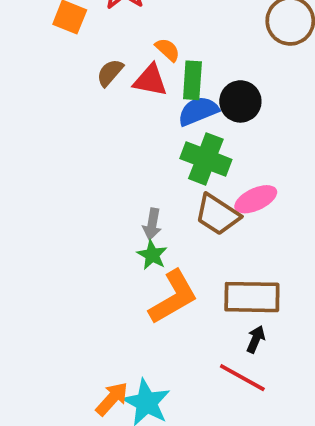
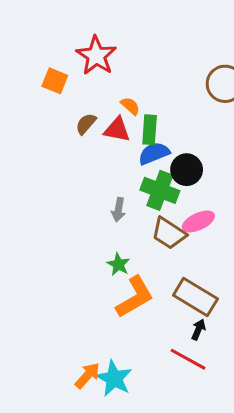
black circle: (240, 101) -> (187, 170), moved
gray arrow: (152, 224) -> (118, 210), moved
brown rectangle: (252, 297) -> (195, 297), turned 30

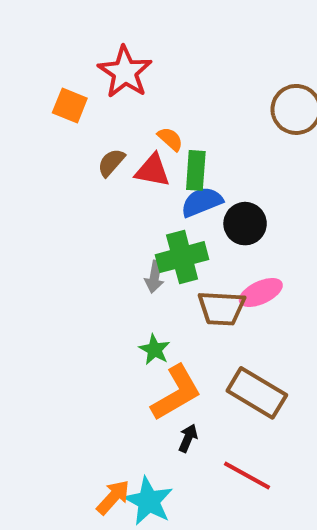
green cross: (160, 190) -> (182, 257), moved, turned -36
brown trapezoid: (169, 233) -> (221, 308), turned -30
black arrow: (198, 330) -> (188, 438), moved

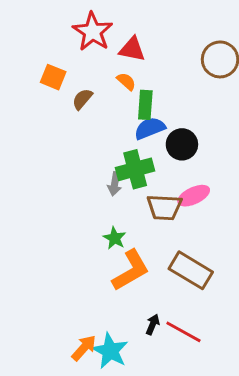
orange square: (70, 106) -> (53, 77), moved
red triangle: (153, 170) -> (132, 49), moved
black arrow: (188, 438) -> (153, 325), moved

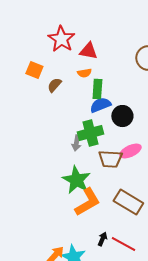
orange semicircle: (126, 81) -> (84, 73), turned 128
green star: (115, 238) -> (76, 180), size x1.8

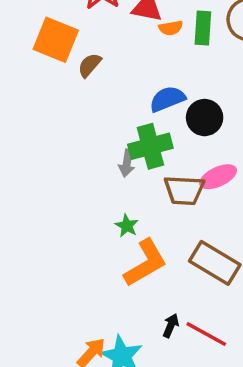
orange square: (34, 70) -> (56, 40), size x1.5
orange semicircle: (84, 73) -> (171, 28), moved
green rectangle: (97, 89) -> (203, 28), moved
green star: (76, 180) -> (127, 226), size x0.5

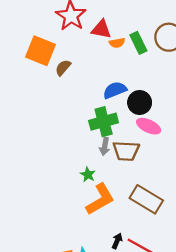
green rectangle: (203, 28) -> (138, 43), turned -30
gray arrow: (127, 163) -> (105, 146), moved
pink ellipse: (218, 177) -> (149, 126), moved, turned 50

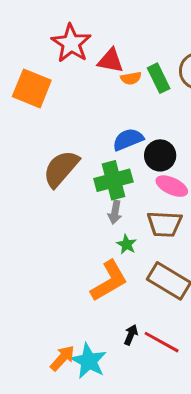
brown semicircle: (63, 68) -> (61, 169), moved, size x1.8
brown trapezoid: (126, 151) -> (164, 224), moved
green star: (88, 175) -> (127, 244), moved

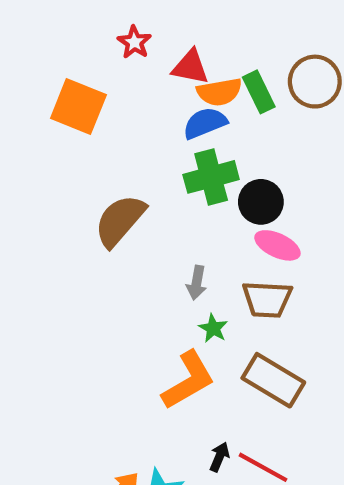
red star: (71, 43) -> (134, 42), size x0.6
orange semicircle: (131, 78) -> (219, 92), size x1.5
blue semicircle: (128, 139) -> (205, 123), moved
green cross: (113, 180) -> (211, 177), moved

